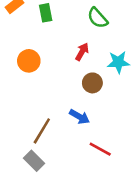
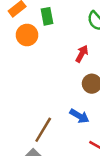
orange circle: (29, 61) -> (27, 35), moved

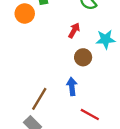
blue arrow: (79, 116) -> (72, 86), turned -126

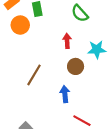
red arrow: (74, 30) -> (67, 41), turned -32
brown line: (39, 99) -> (34, 75), moved

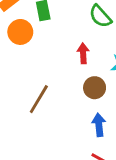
blue arrow: (65, 94) -> (99, 125), moved

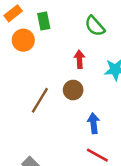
brown circle: (95, 88) -> (73, 90), moved

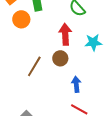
red arrow: (79, 59) -> (65, 34), size x1.5

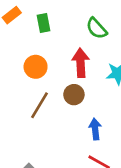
orange circle: (21, 19) -> (36, 67), moved

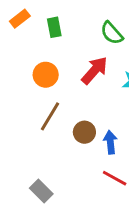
red arrow: (81, 63) -> (94, 70), turned 44
brown circle: (74, 95) -> (84, 132), moved

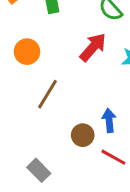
orange circle: (46, 75) -> (27, 52), moved
brown circle: (84, 132) -> (83, 135), moved

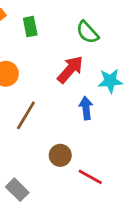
blue arrow: (109, 121) -> (86, 108), moved

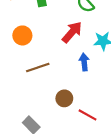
brown line: (26, 115) -> (38, 67), turned 40

